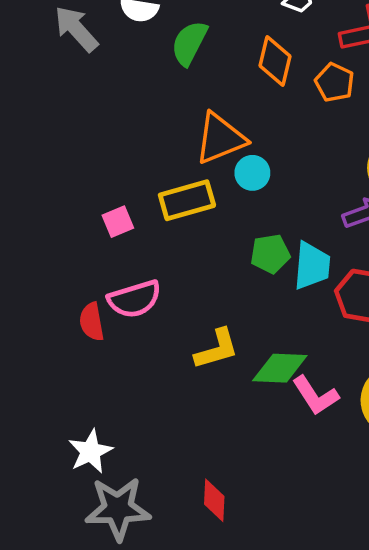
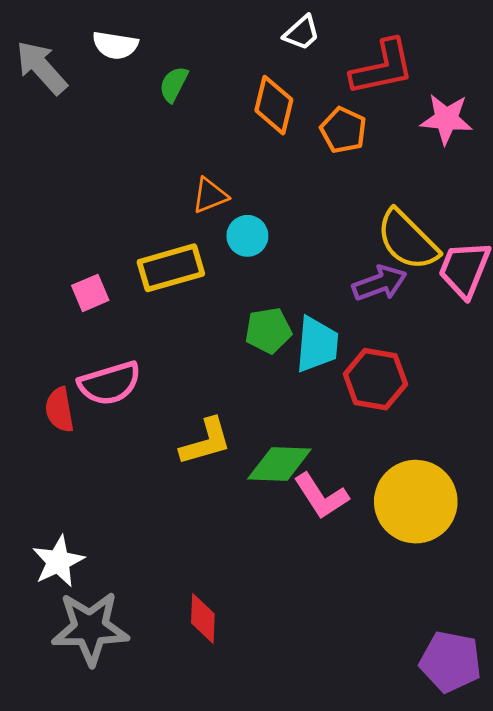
green semicircle: (189, 43) -> (174, 84), size x0.7
orange triangle: (220, 138) -> (210, 196), size x0.6

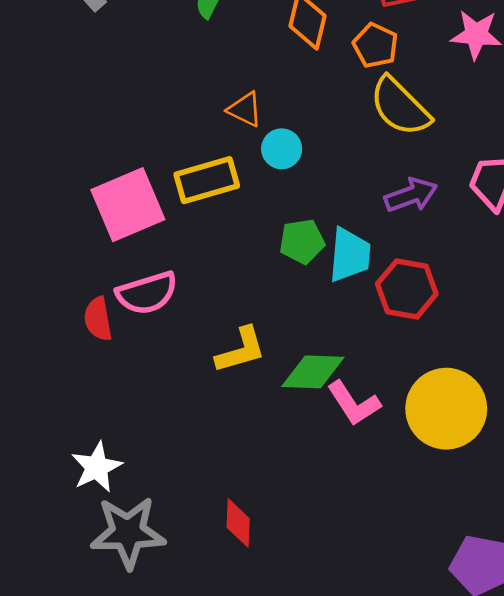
orange triangle: (210, 196) -> (245, 109), turned 48
yellow semicircle: (407, 240) -> (400, 107), moved
pink square: (90, 293) -> (128, 205), size x2.0

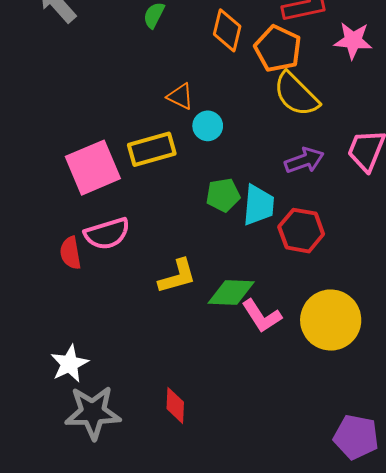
orange pentagon: (375, 45) -> (278, 49), size x1.4

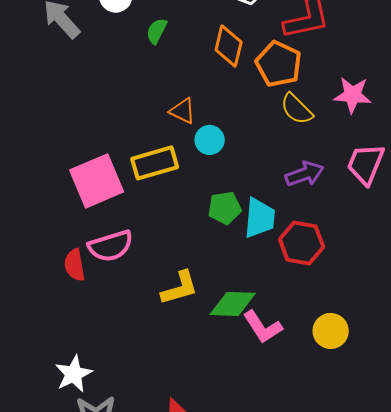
pink star: (353, 40) -> (353, 95), moved
yellow semicircle: (296, 94) -> (297, 109), size x0.7
yellow circle: (331, 320) -> (331, 331), size x0.6

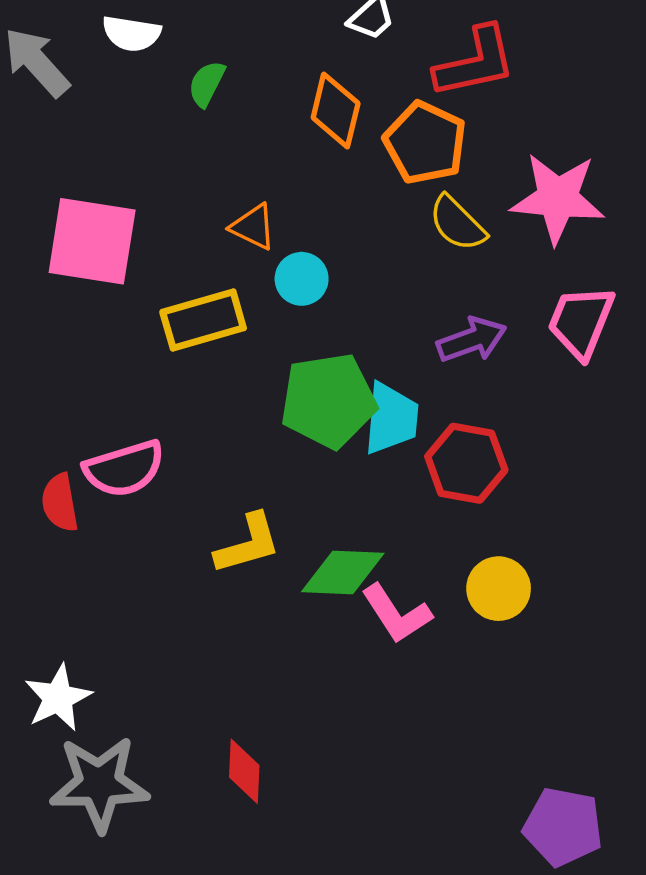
pink star: (353, 95) -> (558, 198), size x1.4
pink square: (97, 181) -> (92, 241), moved, turned 32
green pentagon: (225, 208) -> (328, 401), size x1.6
yellow circle: (331, 331) -> (499, 589), moved

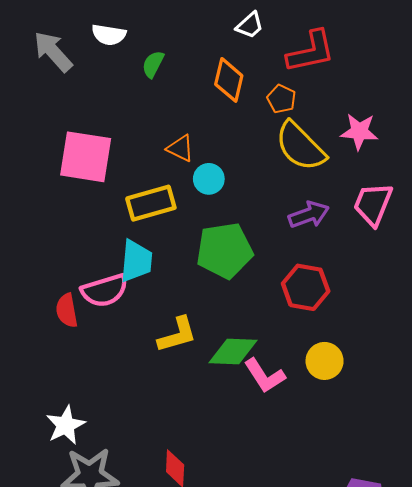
orange pentagon: (425, 143) -> (281, 99), size x0.6
pink star: (558, 198) -> (359, 132), size x0.7
yellow semicircle: (457, 223) -> (300, 146), size x1.5
cyan trapezoid: (391, 418) -> (136, 261), moved

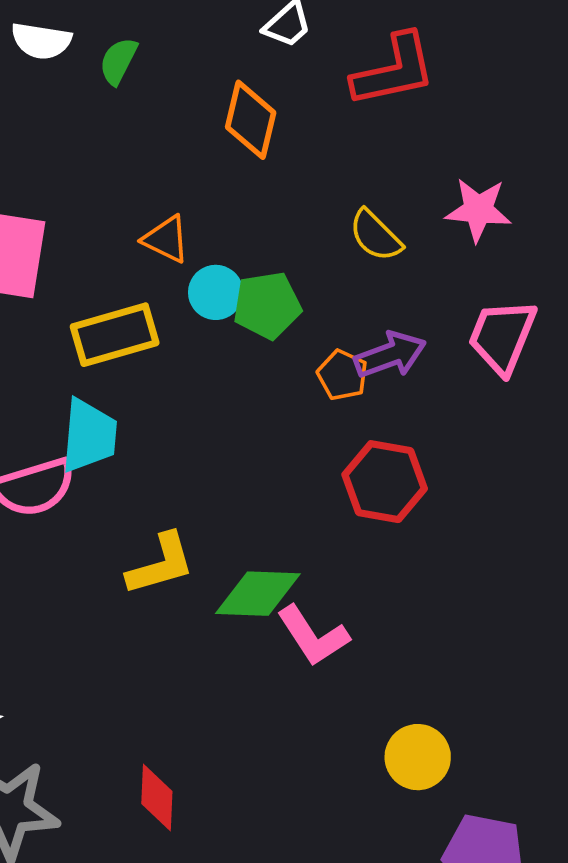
green semicircle: (153, 64) -> (118, 61), moved
orange pentagon: (281, 99) -> (342, 375), moved
yellow semicircle: (300, 146) -> (375, 235), size x0.6
green pentagon: (225, 250) -> (267, 305), moved, size x0.7
yellow circle: (325, 361) -> (418, 757), moved

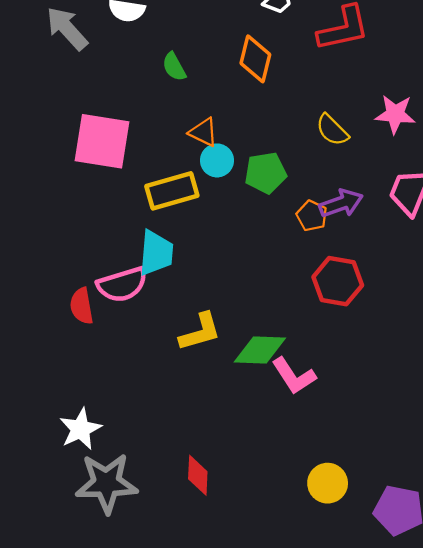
green semicircle: (118, 61) -> (174, 67), moved, turned -56
cyan circle: (216, 292) -> (217, 160), moved
yellow circle: (418, 757) -> (328, 483), moved

